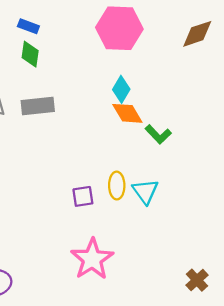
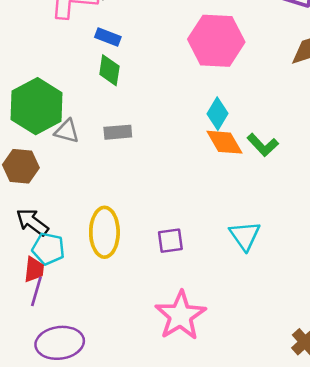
gray rectangle: (38, 106) -> (118, 132), size x0.7
green L-shape: (158, 134) -> (263, 145), moved
yellow ellipse: (117, 186) -> (104, 232), moved, size x1.5

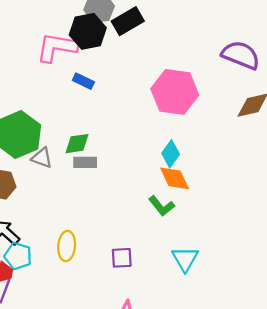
green diamond: (109, 70) -> (77, 144), moved, turned 68
green L-shape: (263, 145) -> (162, 206), moved
yellow ellipse: (104, 232) -> (67, 246), size x0.7

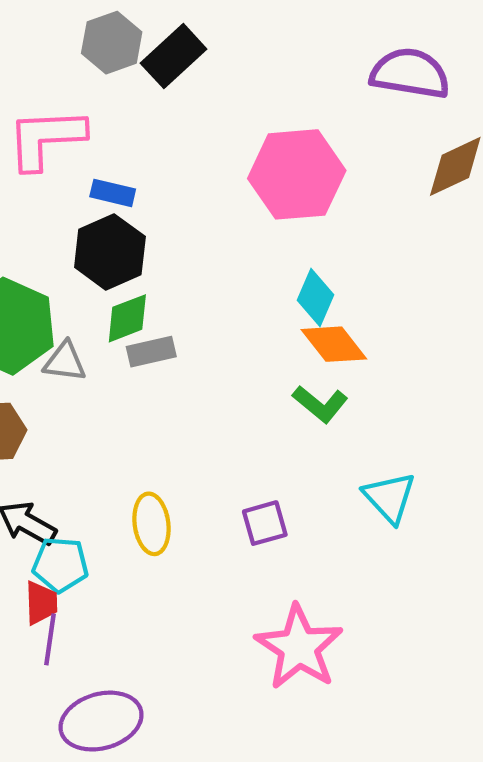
black hexagon: (88, 31) -> (110, 252), moved

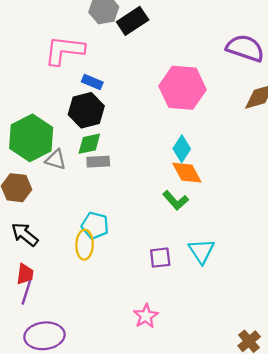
purple square: (265, 523) -> (160, 258), moved
cyan pentagon: (60, 565) -> (95, 225), moved
pink star: (299, 647) -> (146, 316), size x0.6

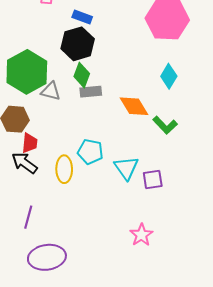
green diamond: (89, 144) -> (82, 75), turned -55
orange diamond: (187, 173) -> (134, 106), moved
yellow ellipse: (85, 245) -> (64, 169), moved
cyan triangle: (201, 251) -> (126, 168), moved
red trapezoid: (25, 274) -> (30, 143), moved

